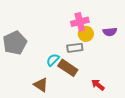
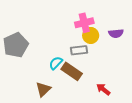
brown triangle: (41, 85) -> (43, 89), turned 42

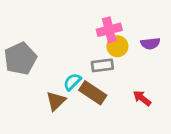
brown triangle: (43, 89) -> (56, 101), moved
red arrow: (103, 89) -> (142, 98), moved

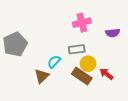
yellow circle: (117, 46) -> (88, 64), moved
brown rectangle: (93, 93) -> (82, 76), moved

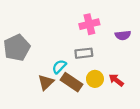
yellow circle: (88, 64) -> (95, 79), moved
brown rectangle: (82, 76) -> (71, 82), moved

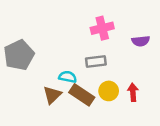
cyan semicircle: (59, 67) -> (68, 77), turned 56
red arrow: (116, 80) -> (133, 92), turned 48

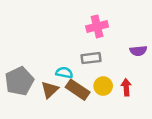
purple semicircle: (141, 41) -> (138, 51), moved
gray pentagon: (19, 55) -> (19, 81), moved

